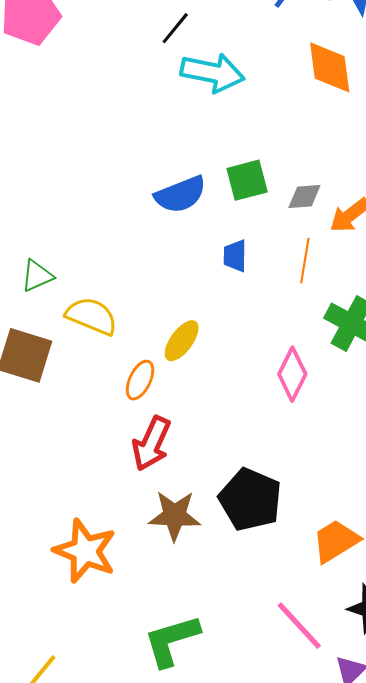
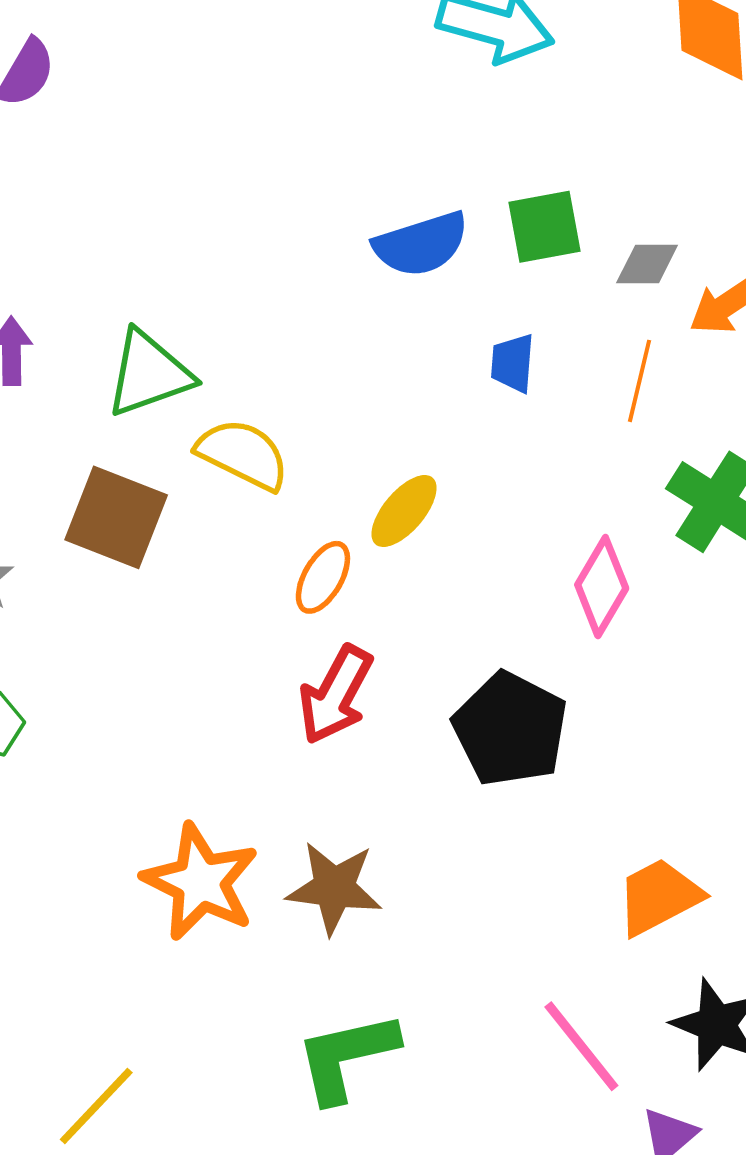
green triangle: (37, 276) -> (149, 374), size x1.5
black pentagon: (250, 500) -> (510, 729), moved
brown star: (175, 516) -> (334, 888), moved

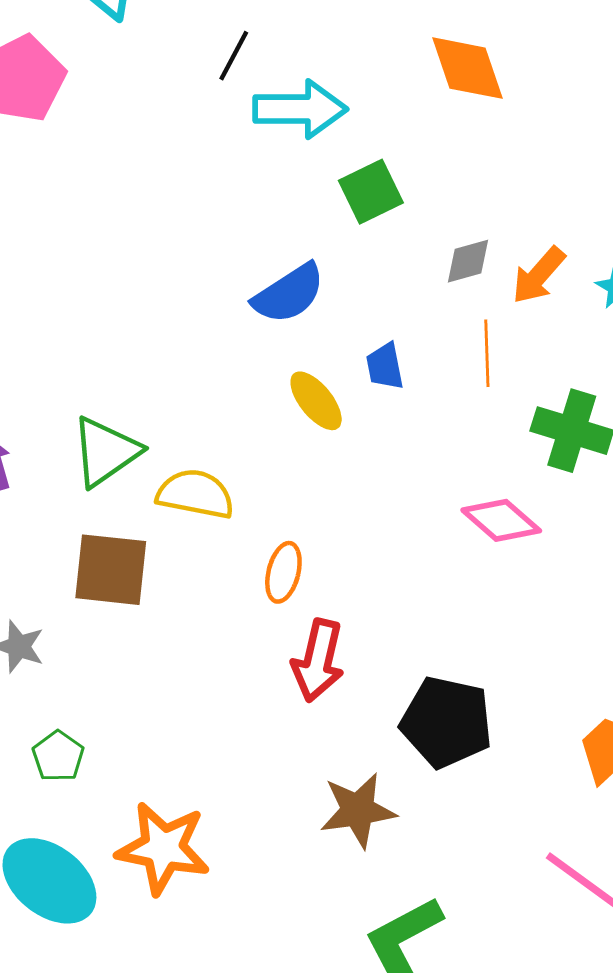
green square: (544, 227) -> (371, 192), moved
yellow ellipse: (404, 511) -> (316, 401), moved, turned -64
pink diamond: (602, 587) -> (501, 520), turned -64
black pentagon: (510, 729) -> (447, 722), moved
orange star: (200, 882) -> (163, 848), moved

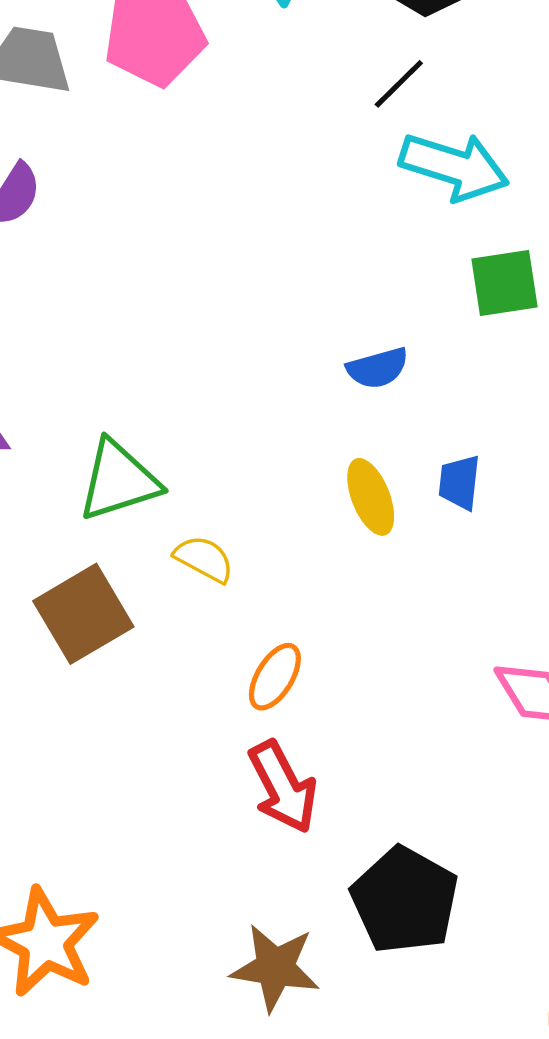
blue semicircle: (289, 294) -> (378, 368), size x0.7
yellow semicircle: (195, 494) -> (204, 559), size x0.7
brown square: (111, 570) -> (83, 614), turned 36
red arrow: (318, 661) -> (283, 787), turned -58

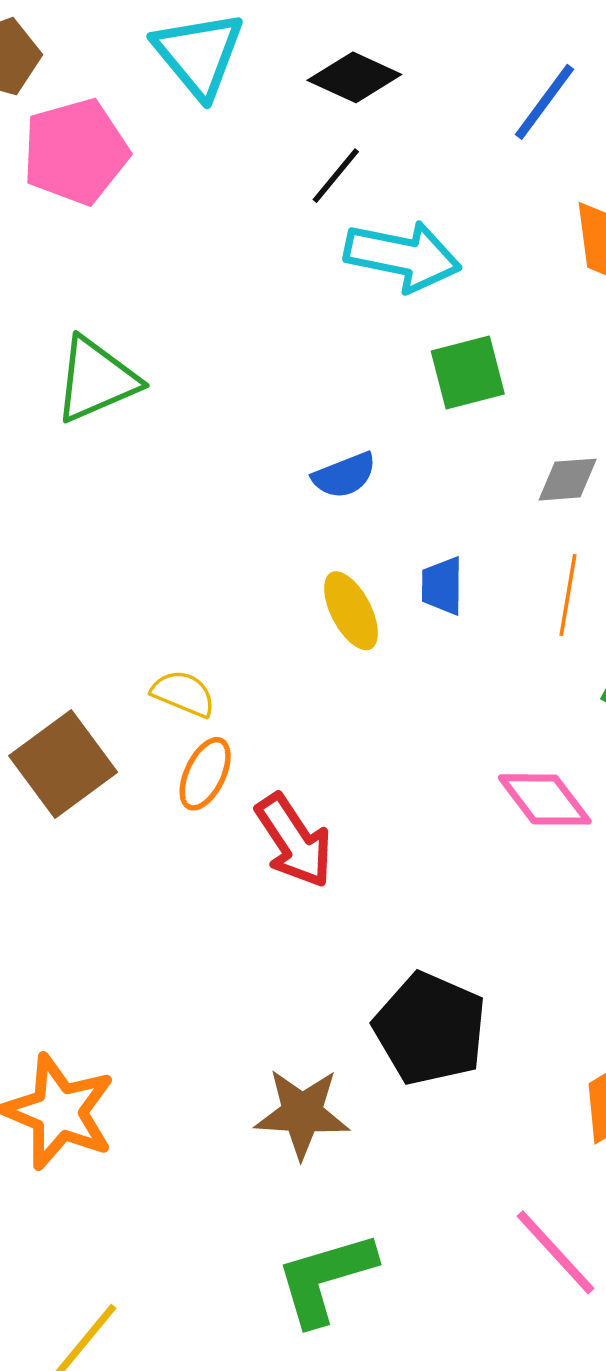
green triangle: (119, 480) -> (96, 380), moved
orange ellipse: (275, 677) -> (205, 774), moved
red arrow: (283, 787) -> (294, 841), moved

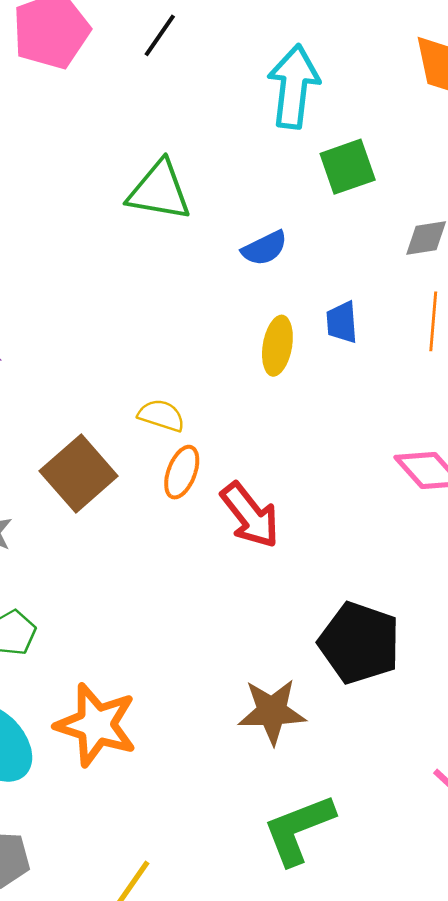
black line: (336, 176) -> (160, 35), moved
cyan arrow: (403, 256) -> (294, 86), turned -90
green triangle: (96, 380) -> (159, 191), moved, turned 38
yellow ellipse: (351, 611) -> (277, 346), turned 42

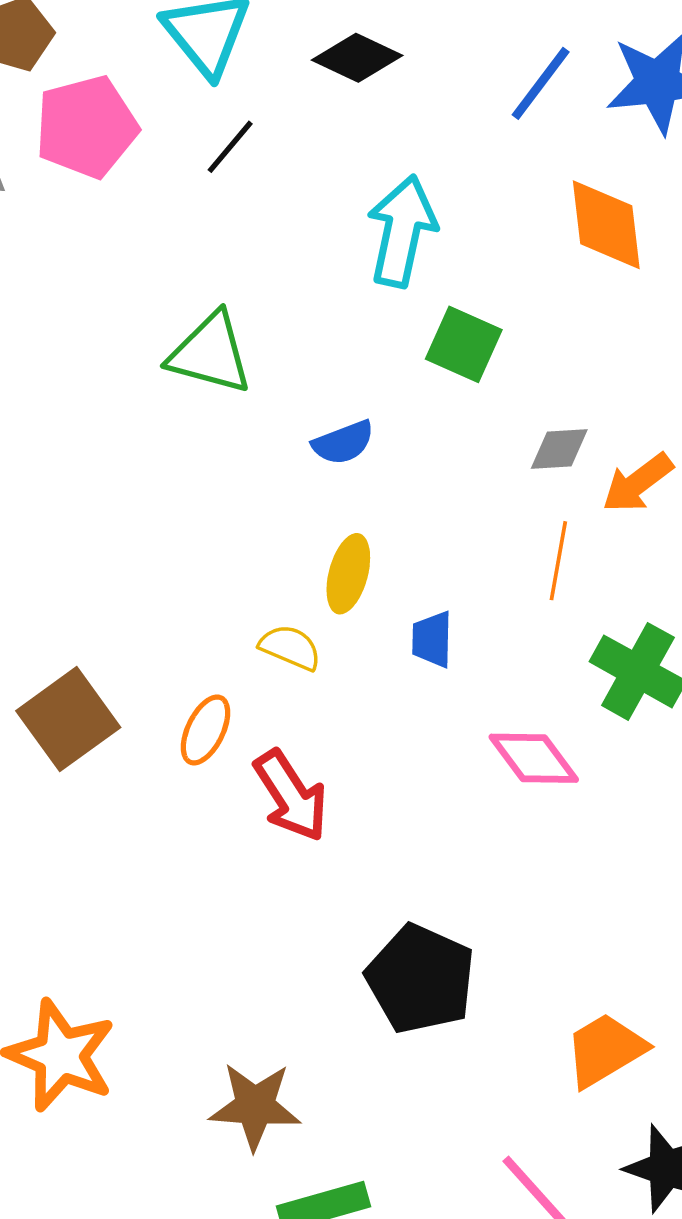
green square: (348, 167) -> (464, 344), turned 38
blue trapezoid: (342, 322) -> (432, 639), moved
yellow semicircle: (161, 415) -> (290, 647), moved
brown star: (272, 712) -> (255, 1106), moved

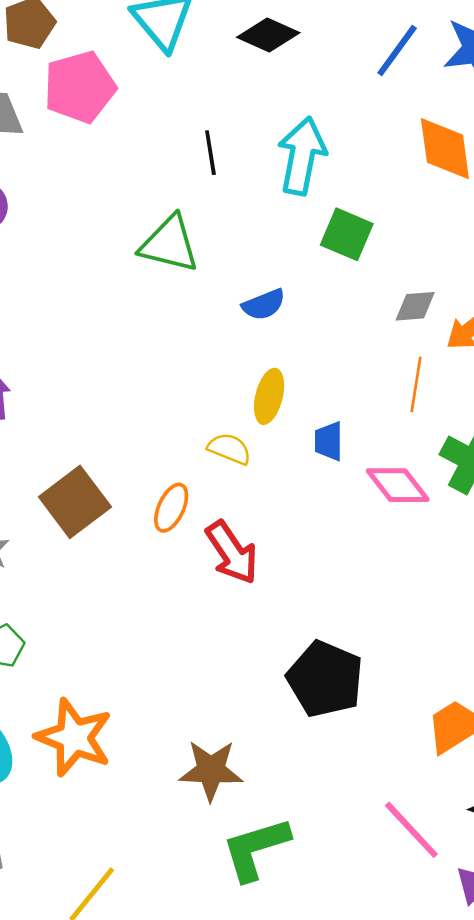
black line: (230, 147) -> (210, 153), moved, turned -48
pink diamond: (534, 758) -> (398, 485), moved

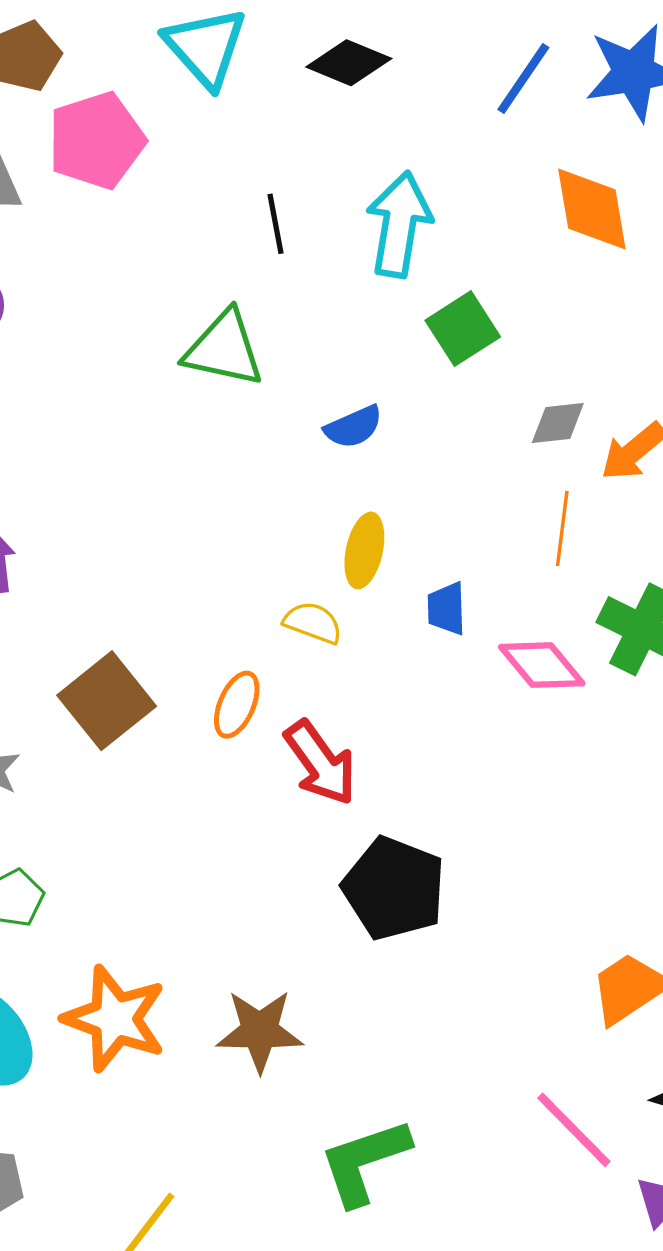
green square: (347, 234) -> (463, 329), turned 36
black pentagon: (325, 679) -> (394, 888), moved
brown star: (211, 770) -> (260, 1031), moved

